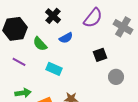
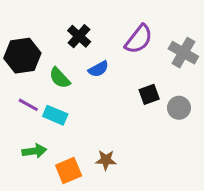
cyan rectangle: (54, 69) -> (55, 115), moved
gray circle: (116, 77) -> (179, 108), moved

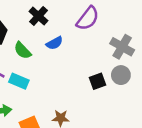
gray cross: (183, 53) -> (122, 47), moved
black square: (149, 94) -> (98, 81), moved

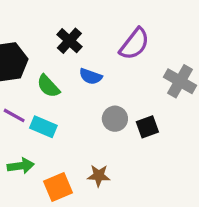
blue semicircle: (54, 43) -> (91, 76), turned 49
gray circle: (121, 75) -> (115, 119), moved

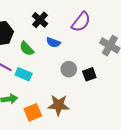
brown star: (99, 176) -> (58, 105), size x1.5

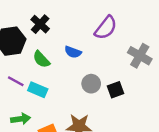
black cross: (40, 20) -> (40, 24), moved

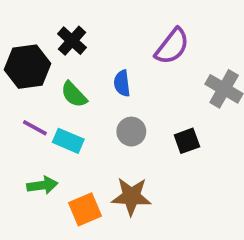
blue semicircle: (73, 52) -> (122, 83), turned 63
gray circle: (91, 84) -> (131, 132), moved

